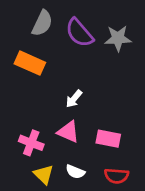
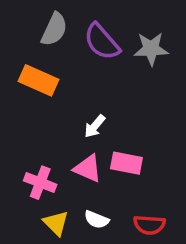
pink rectangle: (108, 139) -> (126, 163), moved

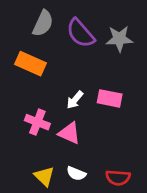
pink rectangle: (126, 163) -> (110, 98), moved
pink cross: (40, 183) -> (37, 122), moved

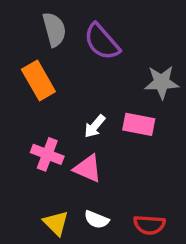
gray semicircle: (43, 23) -> (54, 29), turned -40
gray star: (119, 39) -> (162, 82), moved
orange rectangle: (30, 64) -> (38, 80), turned 36

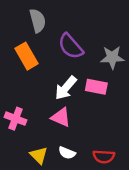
purple semicircle: (102, 42) -> (71, 46), moved
white arrow: (95, 126) -> (66, 88), size x1.5
pink cross: (47, 154) -> (16, 119), moved

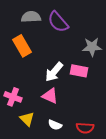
gray semicircle: (38, 21) -> (31, 17), turned -78
purple semicircle: (71, 46) -> (58, 22), moved
yellow triangle: (39, 155) -> (27, 119), moved

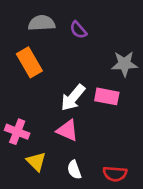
purple semicircle: (58, 22) -> (78, 30), size x0.6
white semicircle: (55, 125) -> (74, 170), turned 48

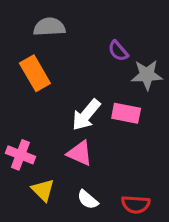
purple semicircle: (78, 30) -> (118, 51), moved
white semicircle: (74, 170) -> (88, 200), turned -30

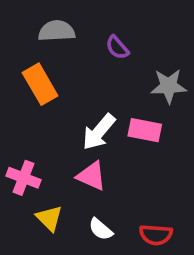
purple semicircle: (118, 51) -> (117, 47), moved

